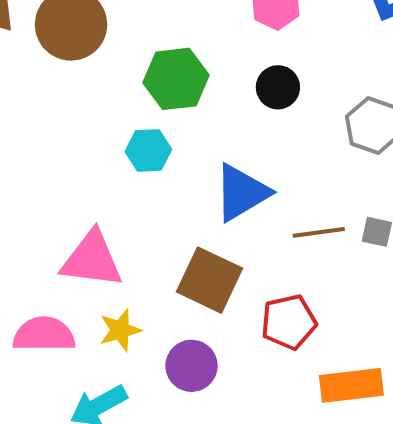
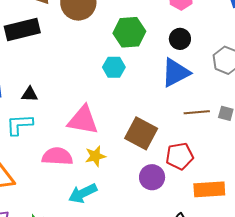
blue triangle: (241, 193) -> (176, 73), moved
purple circle: (191, 366) -> (152, 177), moved

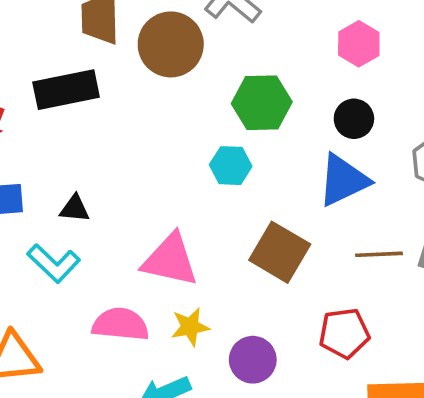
cyan L-shape: (19, 125) -> (54, 263), turned -136
brown square: (141, 133) -> (280, 252), moved
purple circle: (152, 177) -> (253, 360), moved

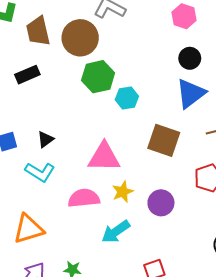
black rectangle: (66, 90) -> (27, 75), size x0.7
green hexagon: (262, 103) -> (98, 77), moved
black triangle: (75, 209) -> (45, 139), turned -30

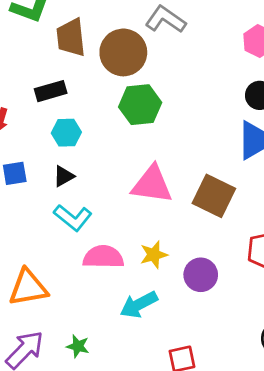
cyan hexagon: (127, 98) -> (66, 133), moved
pink triangle: (104, 157) -> (152, 184), moved
cyan L-shape: (40, 172) -> (73, 218), moved

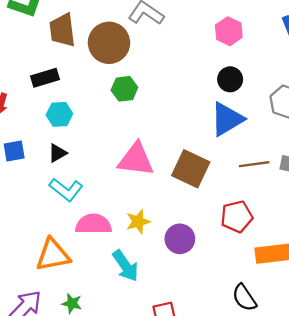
green hexagon: (140, 105) -> (124, 89), size x0.7
orange triangle: (28, 288) -> (53, 255), moved
cyan arrow: (139, 305) -> (125, 266), turned -96

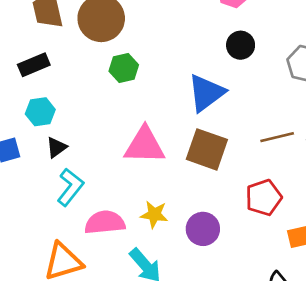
cyan hexagon: (59, 114) -> (40, 112), moved
blue triangle: (227, 119) -> (206, 93), moved
cyan L-shape: (66, 190) -> (70, 187), turned -84
yellow star: (138, 222) -> (154, 214), turned 30

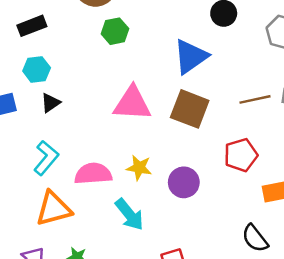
cyan L-shape: (70, 187) -> (46, 158), moved

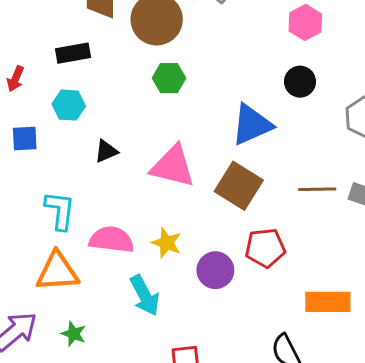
black triangle: (50, 103) -> (106, 151), moved
red pentagon: (241, 155) -> (265, 248), moved
cyan L-shape: (46, 158) -> (60, 211), turned -44

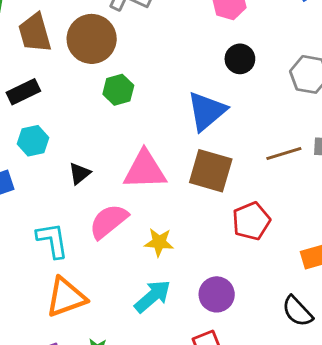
pink semicircle: (111, 240) -> (109, 221), moved, turned -30
purple circle: (215, 270) -> (217, 294), moved
cyan arrow: (145, 295) -> (153, 296), turned -87

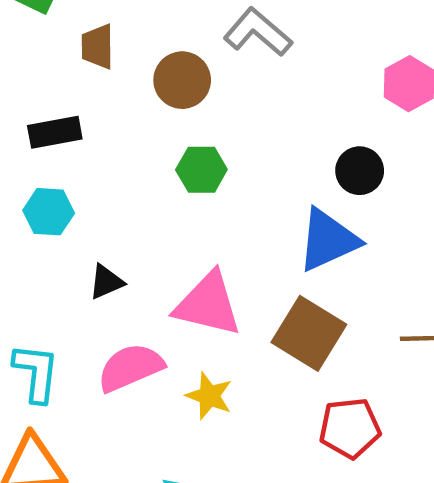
brown trapezoid: (35, 33) -> (97, 47), size x0.7
brown circle: (92, 39) -> (182, 80), size x0.7
black circle: (240, 59) -> (360, 171), moved
yellow star: (159, 242) -> (209, 396), moved

